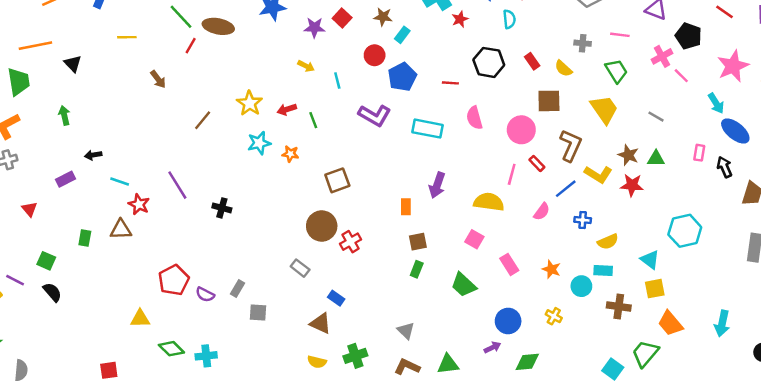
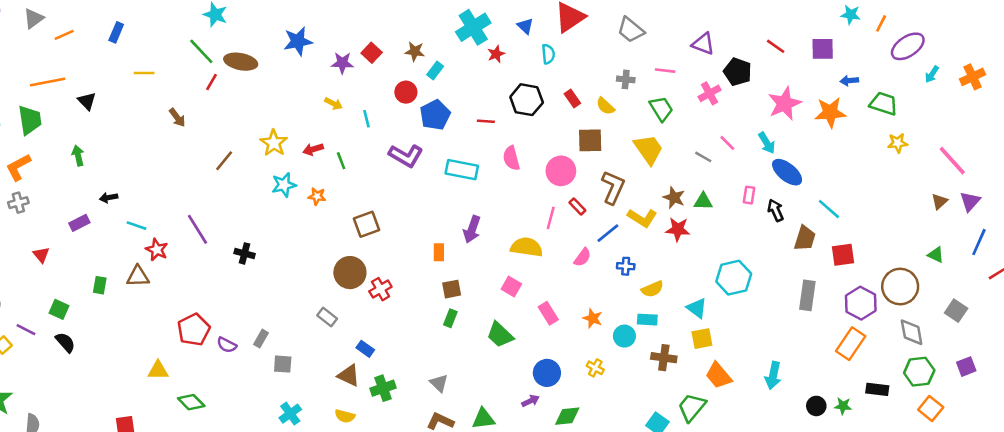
pink line: (681, 76) -> (727, 143), moved
cyan cross: (206, 356) -> (290, 414), moved, turned -30
green cross: (355, 356) -> (383, 388), moved

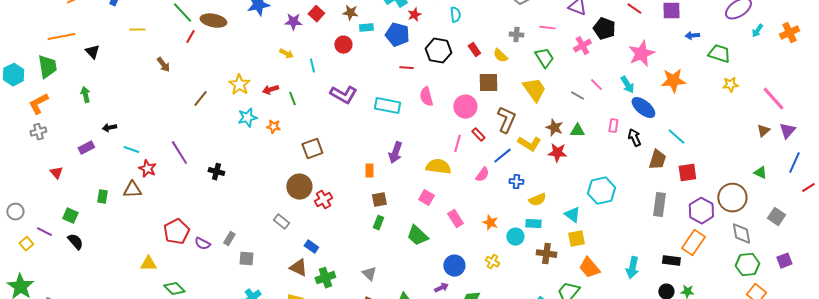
cyan rectangle: (435, 71) -> (366, 28), turned 48
orange star: (830, 112) -> (673, 81), moved
blue pentagon: (435, 115) -> (397, 35), moved, turned -30
black rectangle: (877, 389) -> (671, 261), moved

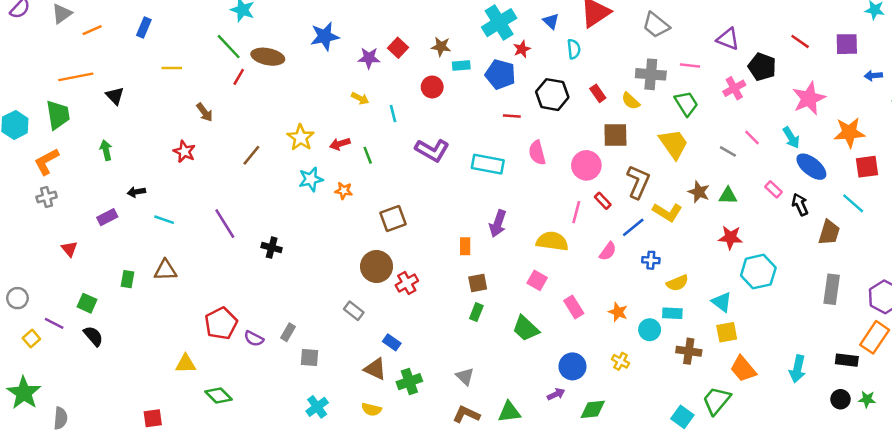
gray cross: (516, 35) -> (651, 74), size x1.6
pink rectangle: (613, 126) -> (773, 189), turned -56
red star: (557, 153) -> (730, 237), moved
red star: (147, 169) -> (184, 151), moved
red square: (687, 173) -> (867, 167), moved

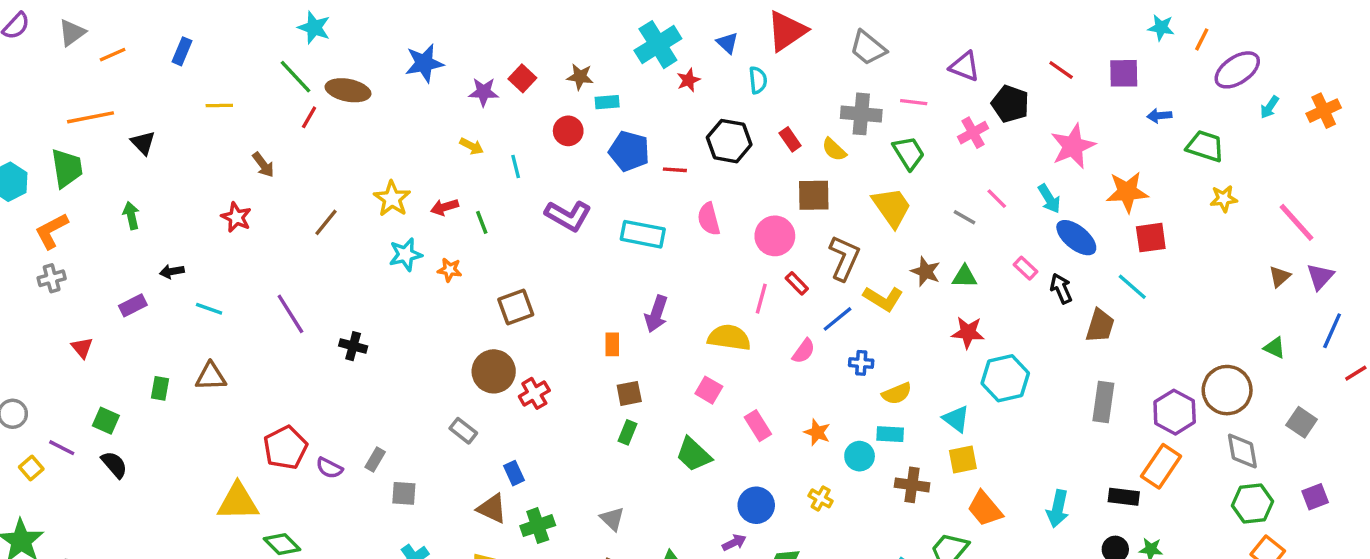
blue pentagon: (500, 74) -> (629, 151), moved
blue rectangle: (392, 342) -> (514, 473), turned 30
yellow triangle: (186, 364) -> (238, 502), size x1.5

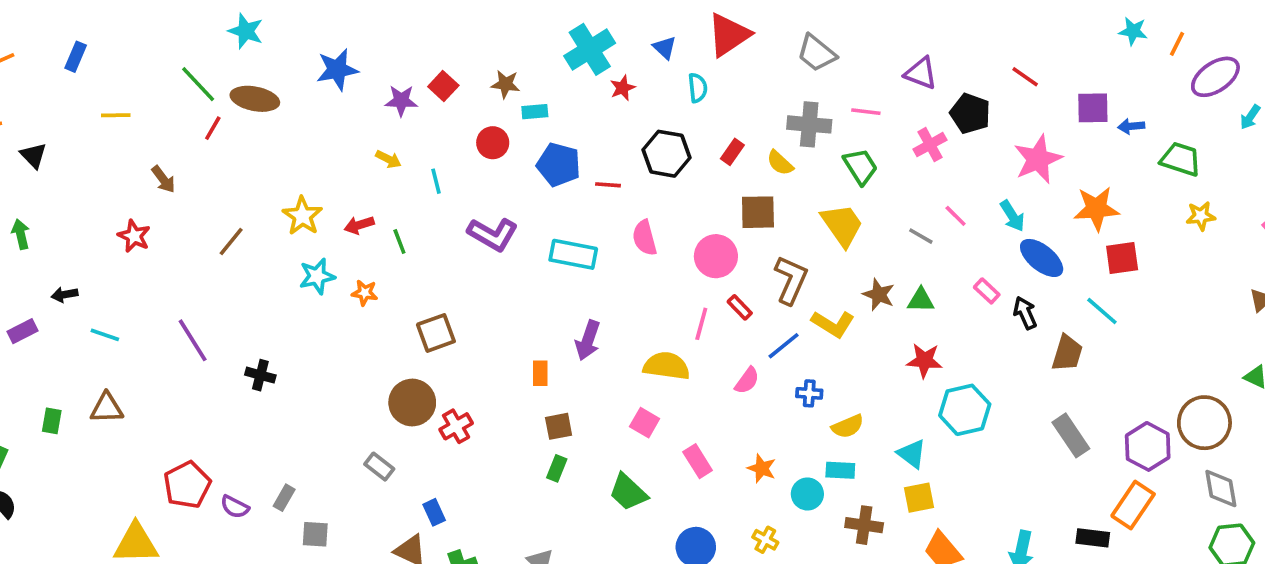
cyan star: (314, 28) -> (246, 31), moved
purple square: (1124, 73) -> (1093, 108), moved
red rectangle: (790, 139) -> (732, 152), turned 70
gray rectangle: (1103, 402) -> (1071, 435), turned -42

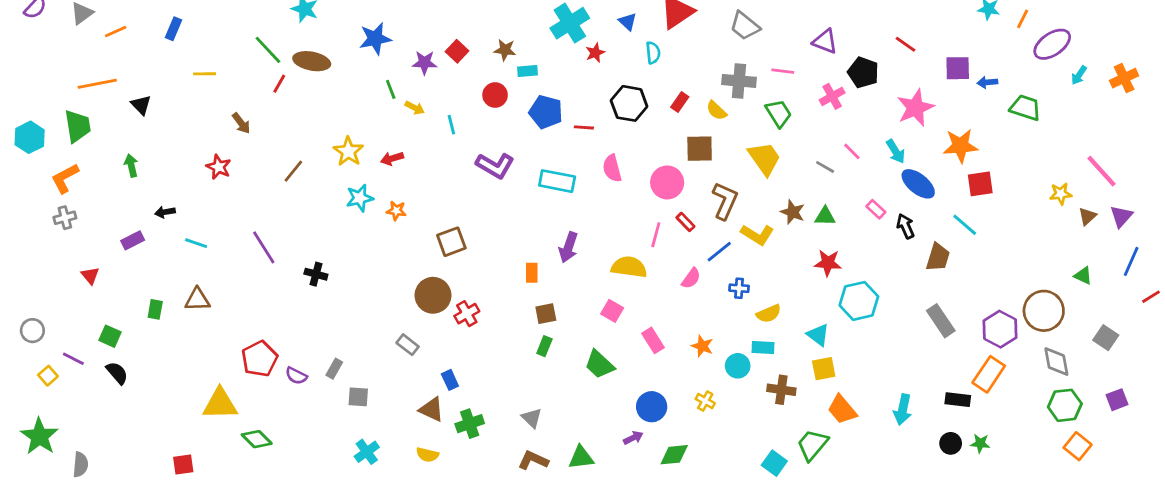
yellow star: (1201, 216) -> (1061, 194), moved
green line: (399, 242) -> (391, 89), moved

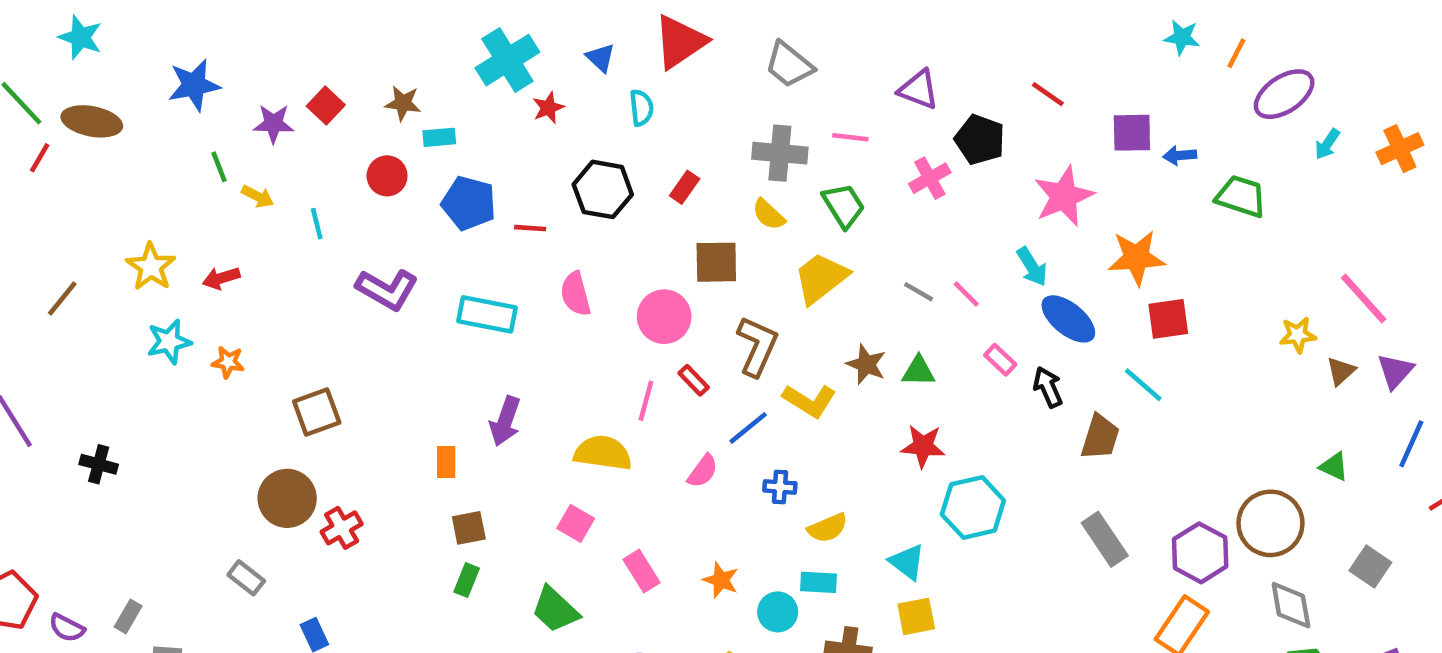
yellow semicircle: (716, 111) -> (769, 214), moved
pink line: (852, 151) -> (966, 294), moved
yellow trapezoid: (764, 158) -> (821, 278), turned -93

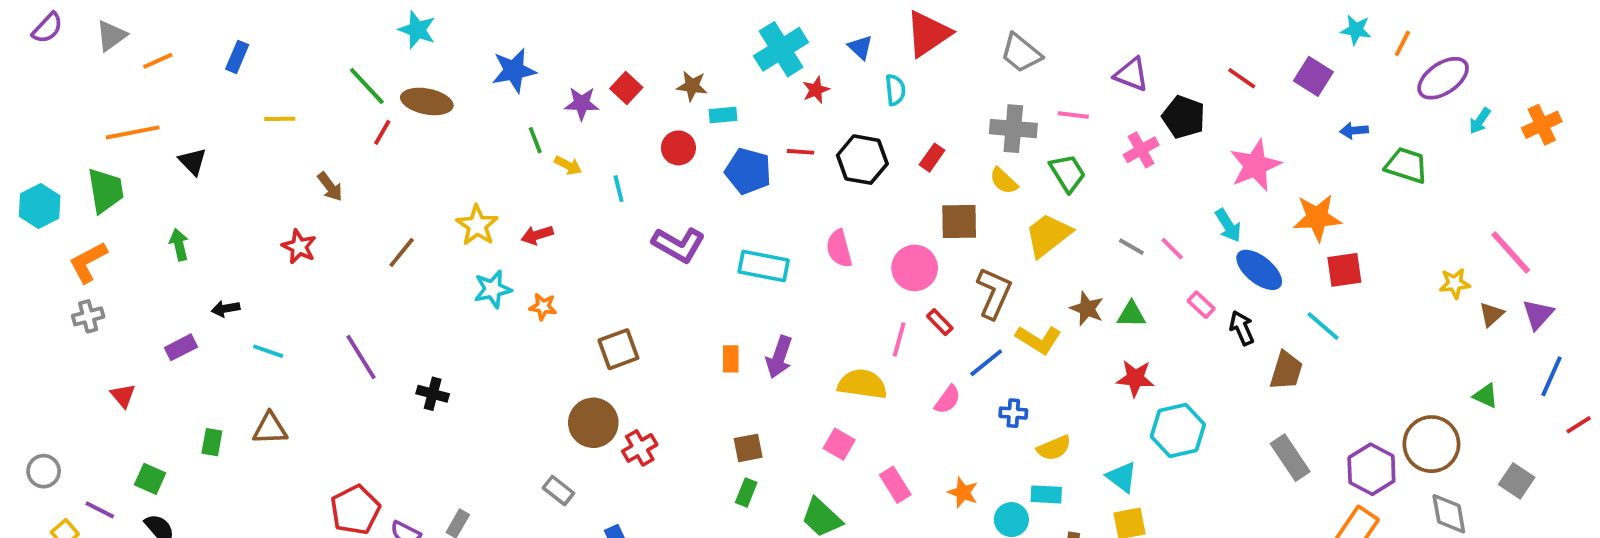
purple square: (1132, 133) -> (1313, 76), moved, turned 33
red line: (530, 228) -> (800, 152), moved
orange rectangle: (446, 462) -> (731, 359), moved

